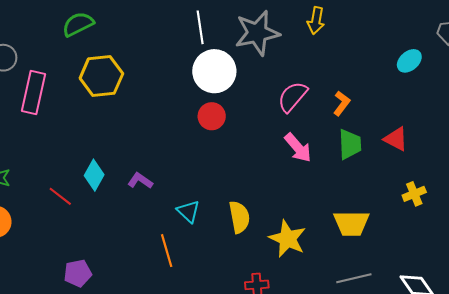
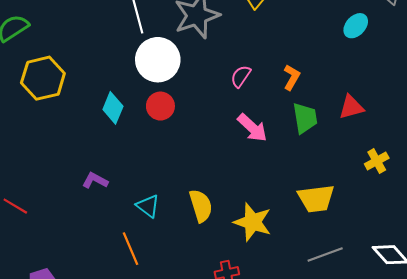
pink semicircle: (293, 97) -> (241, 76), size x0.7
red triangle: (396, 139) -> (351, 107), turned -36
cyan diamond: (94, 175) -> (113, 108), moved

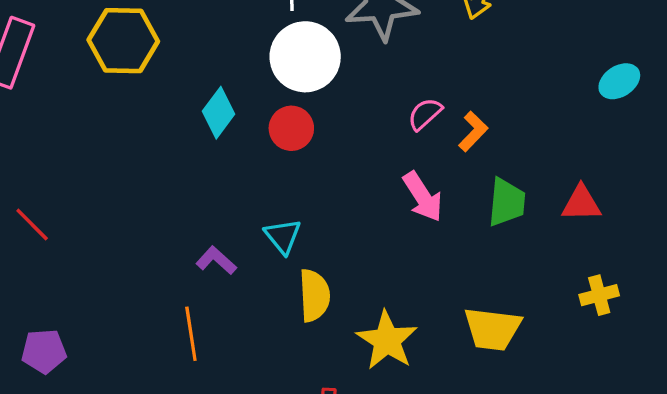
orange L-shape: (292, 77) -> (473, 131), moved
purple L-shape: (95, 181) -> (216, 260), moved
cyan triangle: (148, 206) -> (283, 236), moved

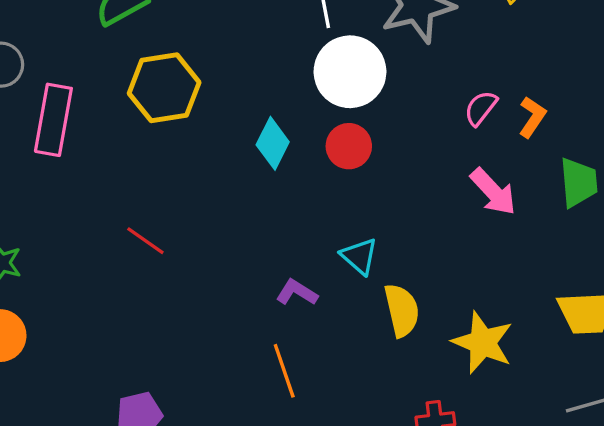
red line: (32, 224) -> (145, 241), moved

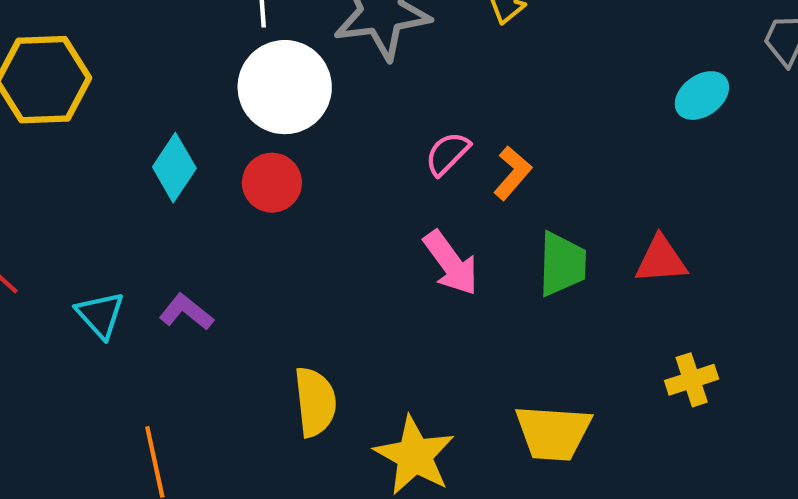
cyan triangle: (359, 256) -> (100, 315), moved
purple L-shape: (297, 292) -> (186, 312), moved

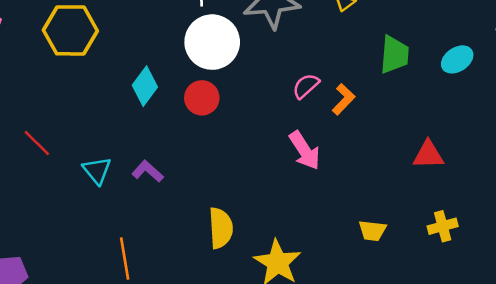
green trapezoid: (562, 264) -> (394, 55), moved
yellow trapezoid: (553, 433) -> (372, 231), moved, size x0.6

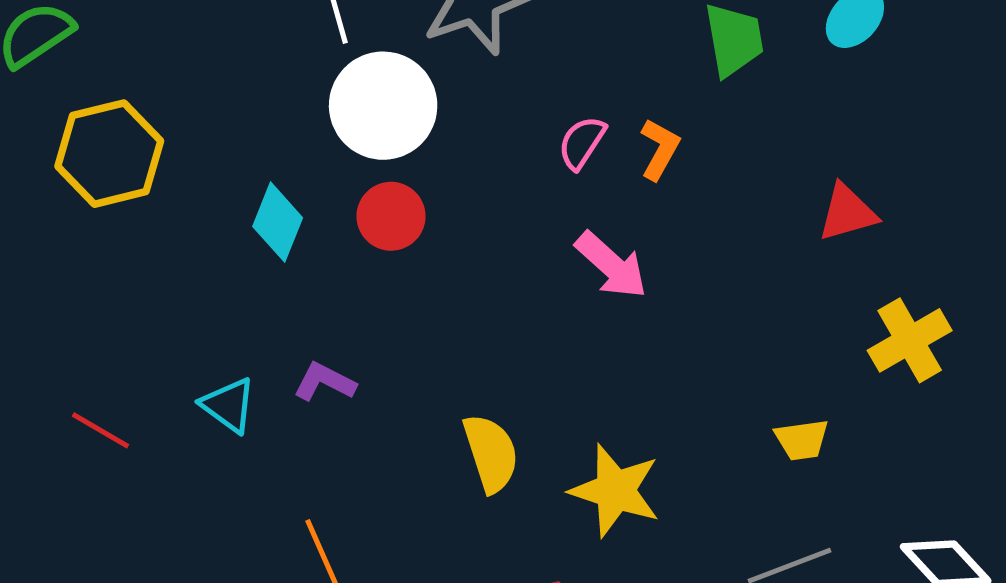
red line: (37, 143) -> (100, 430), moved
yellow cross: (443, 226) -> (910, 340), size x1.4
yellow trapezoid: (372, 231) -> (802, 440), moved

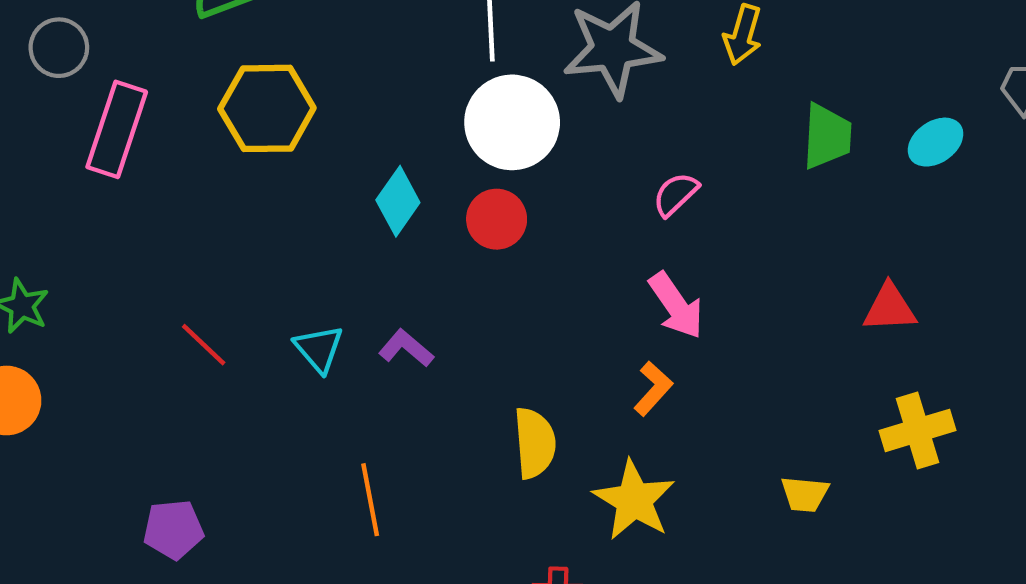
orange L-shape: (660, 149) -> (653, 389), moved

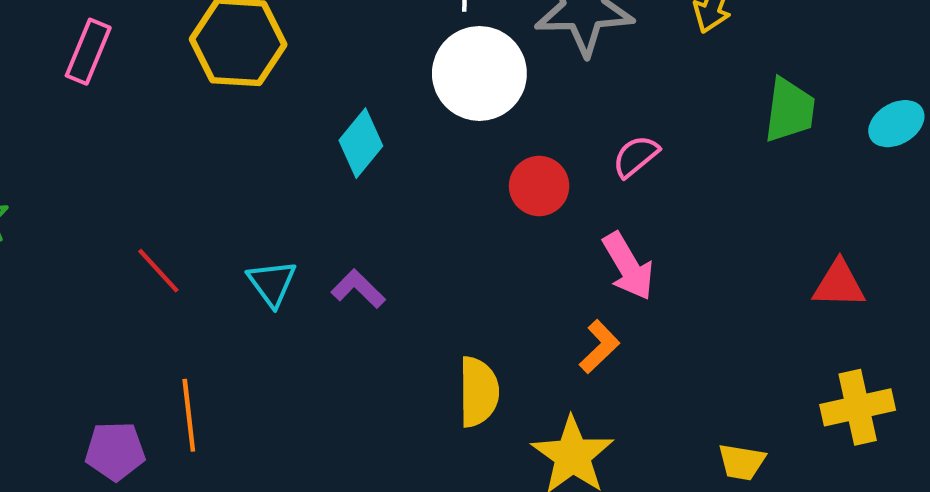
pink rectangle: (117, 129) -> (88, 52), size x0.7
red circle: (497, 219) -> (539, 186), moved
orange line: (370, 500) -> (189, 415), moved

